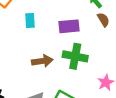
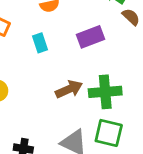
green cross: (75, 56) -> (105, 92), moved

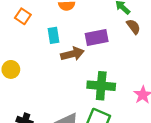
brown arrow: (69, 89) -> (72, 54), moved

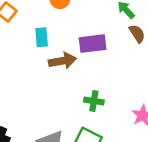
green cross: (101, 86) -> (94, 101), size x0.6

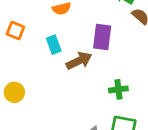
purple rectangle: (93, 44) -> (102, 37), turned -60

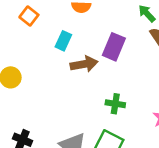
cyan rectangle: (54, 45) -> (63, 41), turned 30

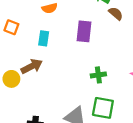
brown arrow: (84, 64) -> (32, 66), moved

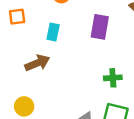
orange square: (11, 27) -> (17, 17), turned -32
yellow circle: (11, 79) -> (24, 106), moved

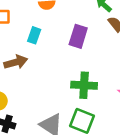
green cross: (113, 78) -> (84, 85), size x1.5

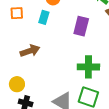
cyan rectangle: (34, 35) -> (44, 17), moved

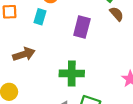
green cross: (88, 67) -> (72, 73), moved

